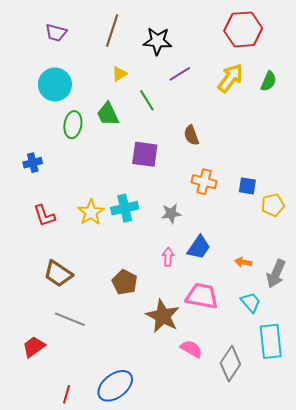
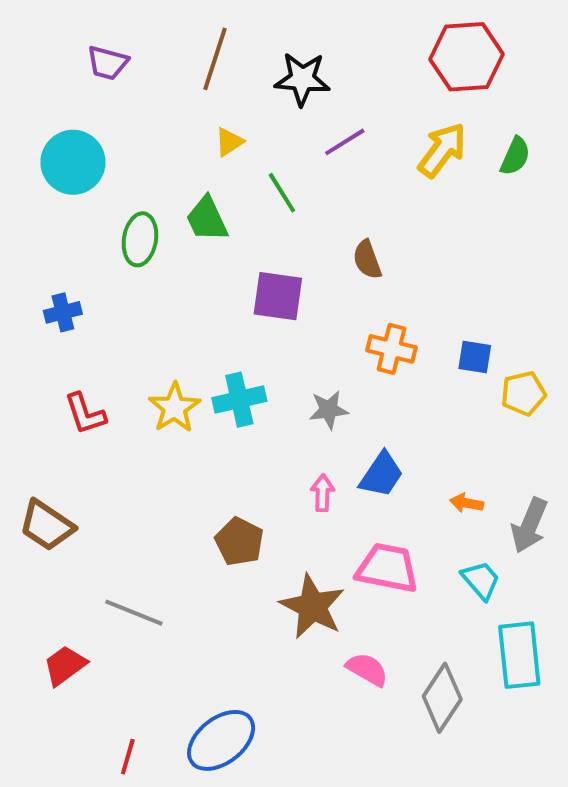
cyan circle: (55, 84) -> (73, 162), moved
brown trapezoid: (58, 274) -> (47, 525), moved

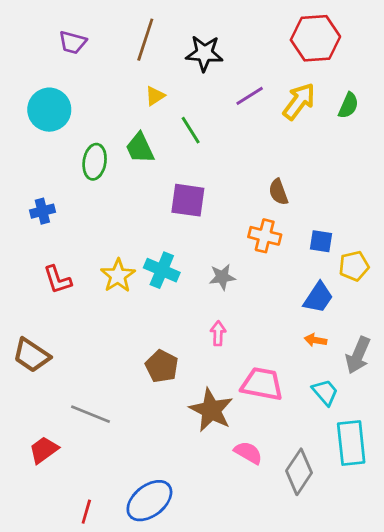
purple line: (345, 142) -> (250, 96), moved
brown semicircle: (367, 260) -> (278, 192), moved
cyan cross: (239, 400) -> (162, 270), turned 36
blue trapezoid: (381, 475) -> (318, 298), moved

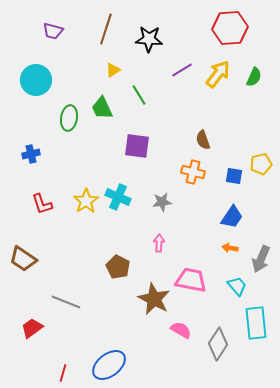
yellow pentagon: (354, 266) -> (261, 164), moved

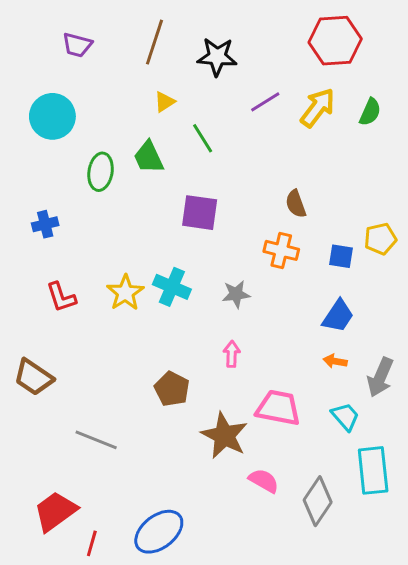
red trapezoid: (32, 328) -> (55, 511), moved, size x1.4

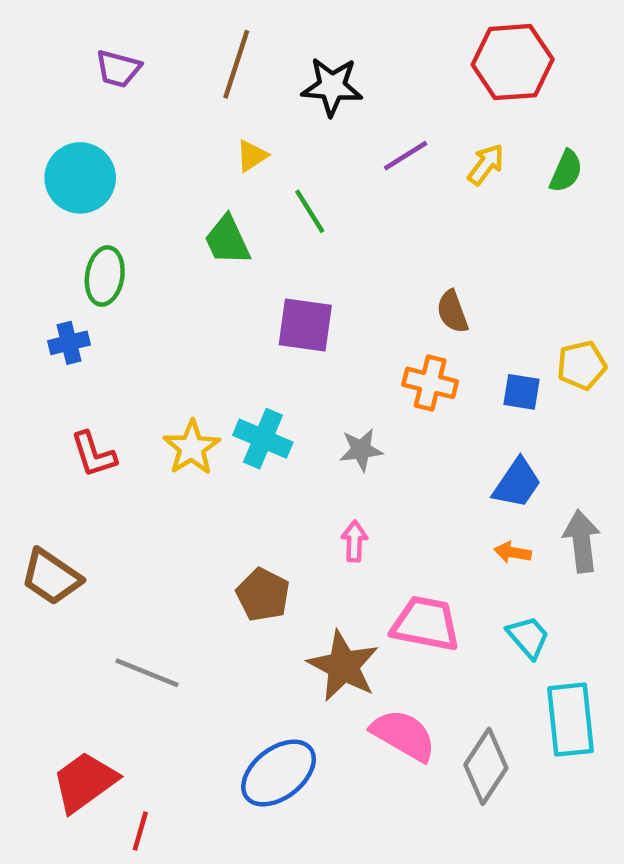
yellow arrow: (318, 108) -> (486, 165), size x0.7
green ellipse: (101, 172) -> (105, 276), moved
gray arrow: (380, 377) -> (582, 541), moved, turned 150
pink semicircle: (264, 481) -> (403, 735), size x1.4
blue ellipse: (159, 532) -> (279, 773), moved

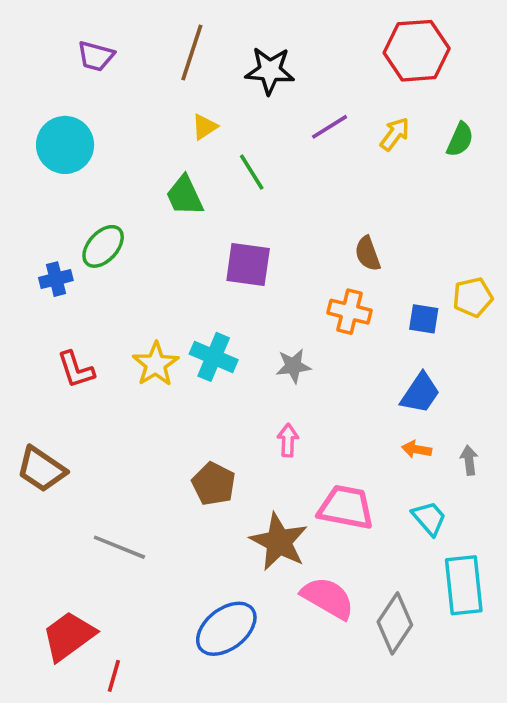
green ellipse: (105, 276) -> (103, 246), moved, turned 33
gray arrow: (582, 541) -> (469, 460), moved, size x0.6

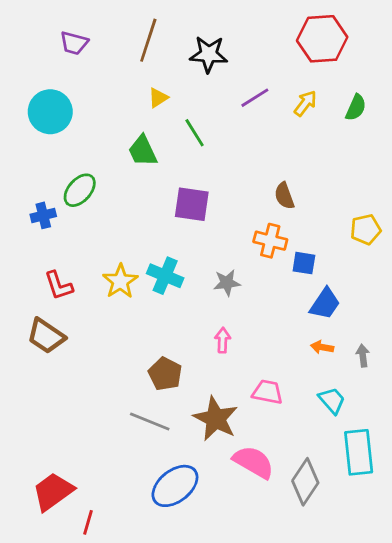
blue square: (424, 319) -> (304, 263), moved
brown trapezoid: (41, 469) -> (46, 336), moved
pink trapezoid: (346, 507) -> (267, 392), size x0.7
gray line: (119, 547) -> (150, 421), moved

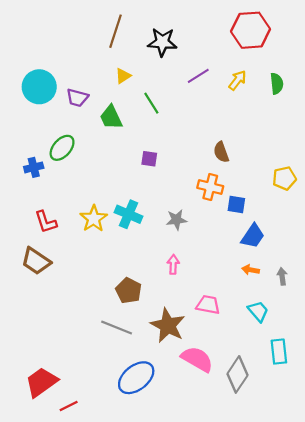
purple trapezoid: (74, 43) -> (77, 98), moved
green semicircle: (356, 108) -> (277, 84), turned -30
purple square: (192, 204) -> (149, 159), size x0.6
cyan rectangle: (359, 452) -> (279, 352), size x0.7
red line: (88, 522) -> (69, 406), turned 48

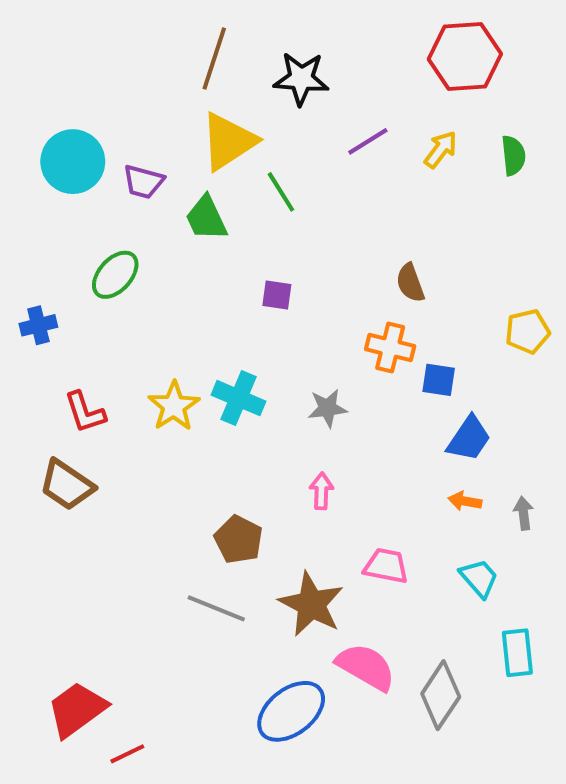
yellow triangle: (123, 76) -> (228, 141), size x2.0
blue cross: (34, 167) -> (38, 325), moved
blue ellipse: (136, 378) -> (291, 711), moved

